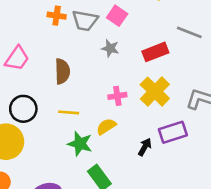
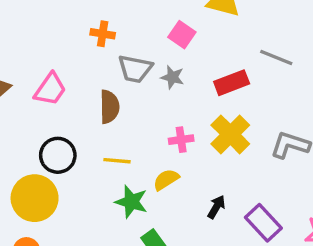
gray trapezoid: (85, 21) -> (135, 69), moved
purple rectangle: (173, 132) -> (263, 223), moved, turned 64

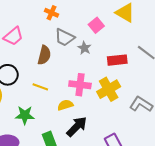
pink cross: (181, 140) -> (80, 85), size x1.5
green star: (131, 202) -> (25, 115), moved, turned -30
black arrow: (216, 207) -> (77, 127), moved, size x1.6

